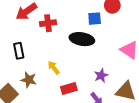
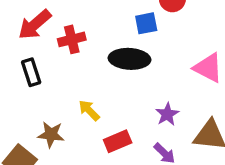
black rectangle: (19, 51) -> (31, 72), moved

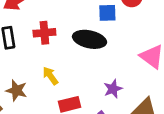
red cross: (72, 39) -> (44, 33), moved

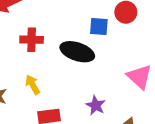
purple star: (113, 89) -> (96, 105), turned -30

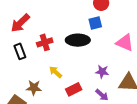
blue square: (99, 26) -> (95, 23), moved

